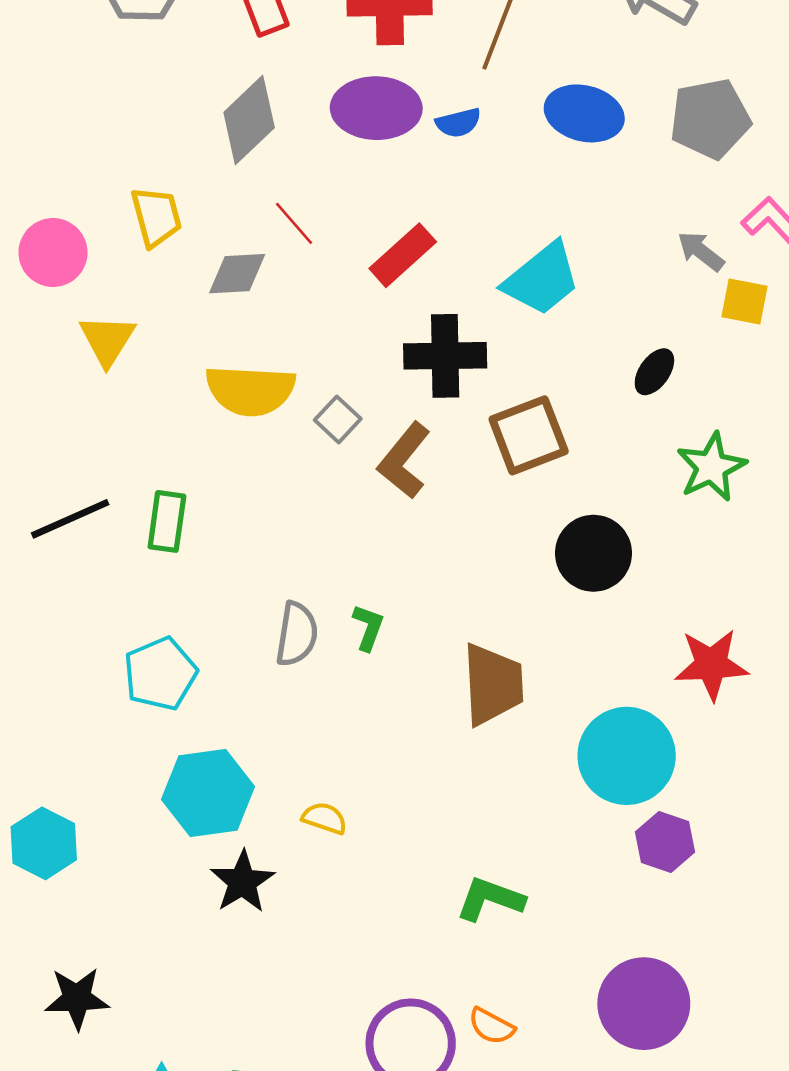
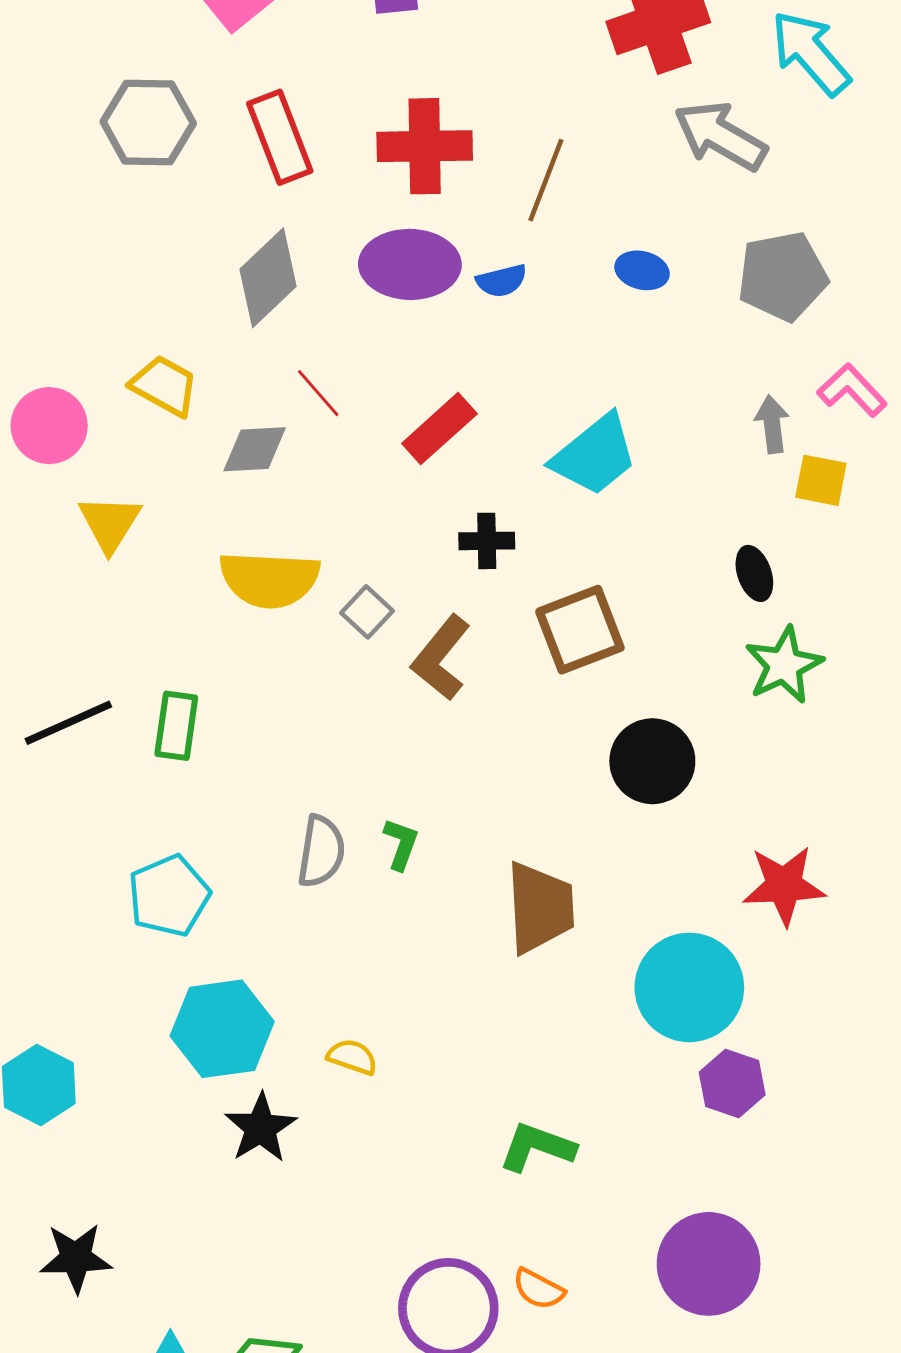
blue ellipse: (584, 113) -> (642, 270), size x0.6
yellow trapezoid: (156, 217) -> (164, 386), turned -46
gray arrow: (701, 251) -> (772, 424), turned 45
black cross: (445, 356) -> (487, 541), size x0.6
black ellipse: (654, 372) -> (754, 573), moved, turned -54

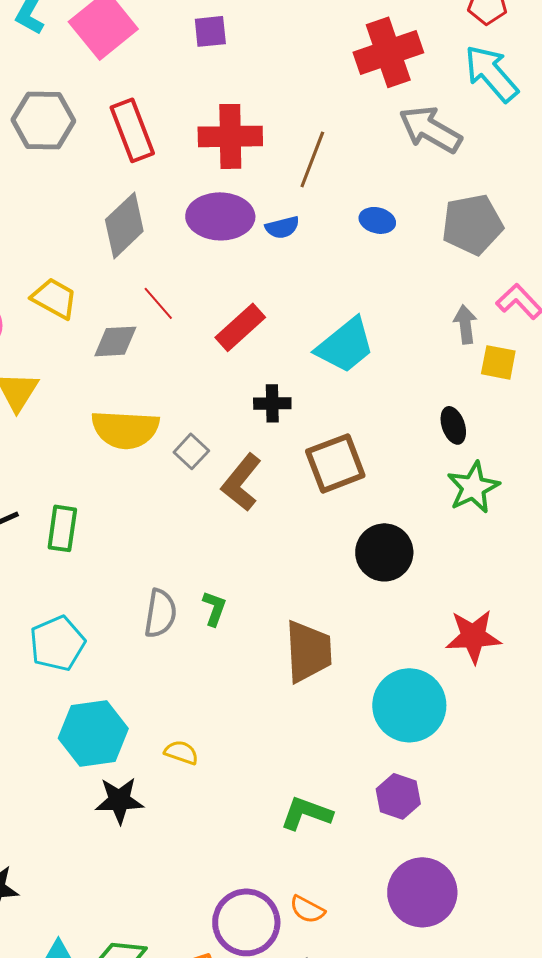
purple hexagon: (732, 1084) -> (398, 796), moved
black star: (261, 1128) -> (119, 800), turned 30

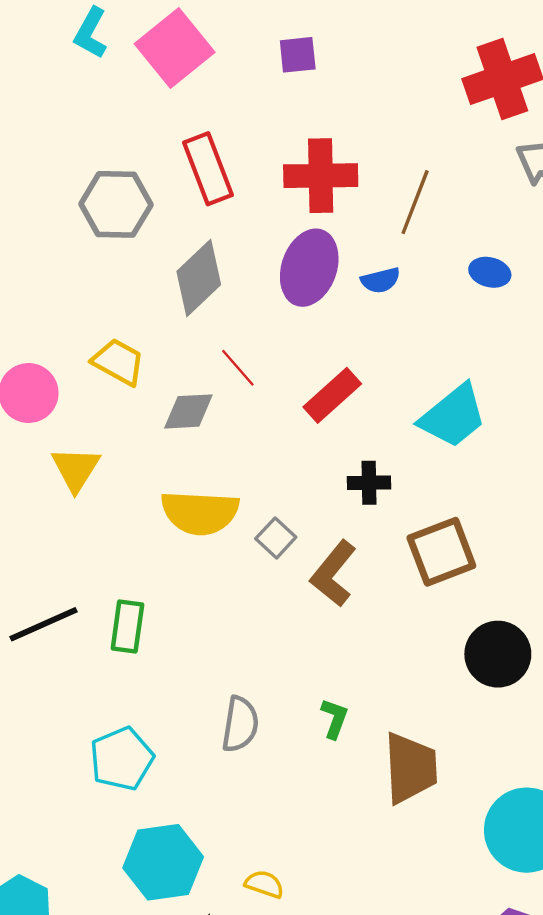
gray hexagon: (43, 120) -> (116, 204), moved
purple ellipse: (220, 216) -> (309, 268), turned -72
green L-shape: (214, 608) -> (335, 719), moved

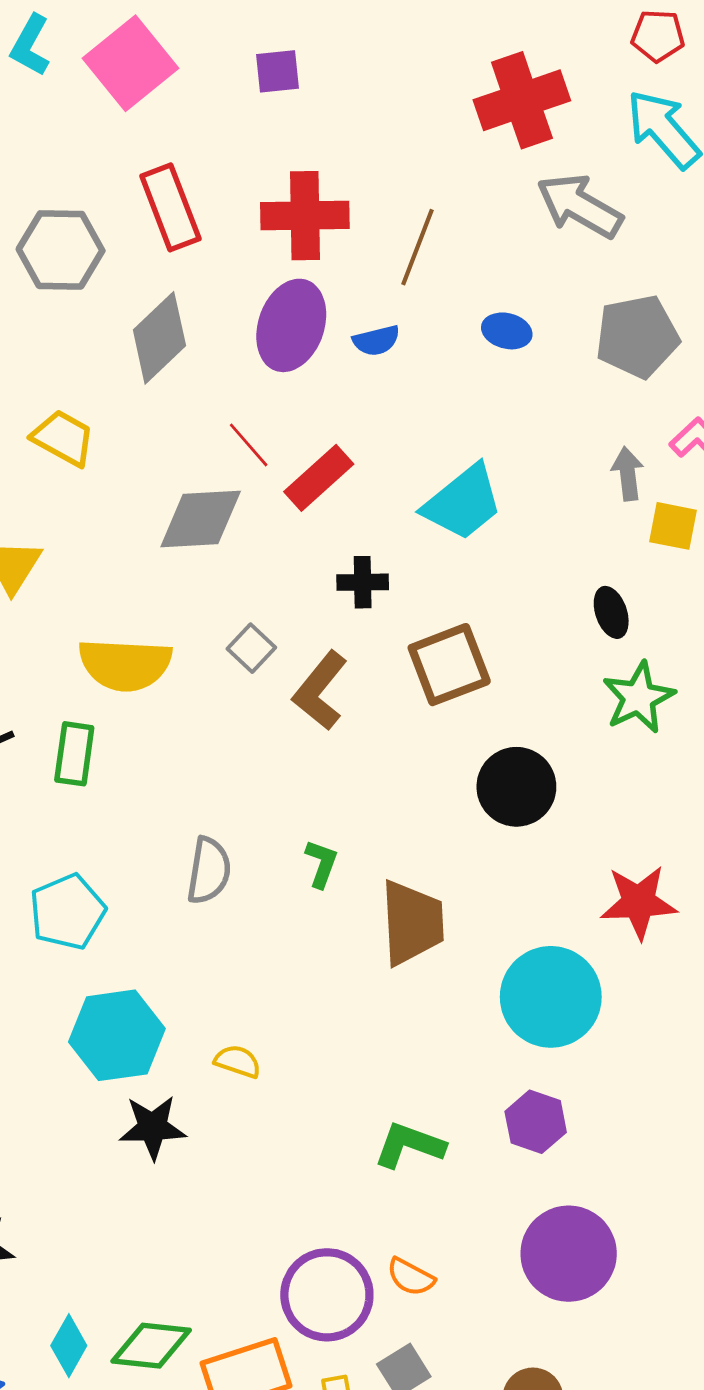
red line: (238, 368) -> (249, 445), moved
gray diamond: (188, 411) -> (201, 519), moved, size x1.4
yellow semicircle: (200, 513) -> (125, 665), moved

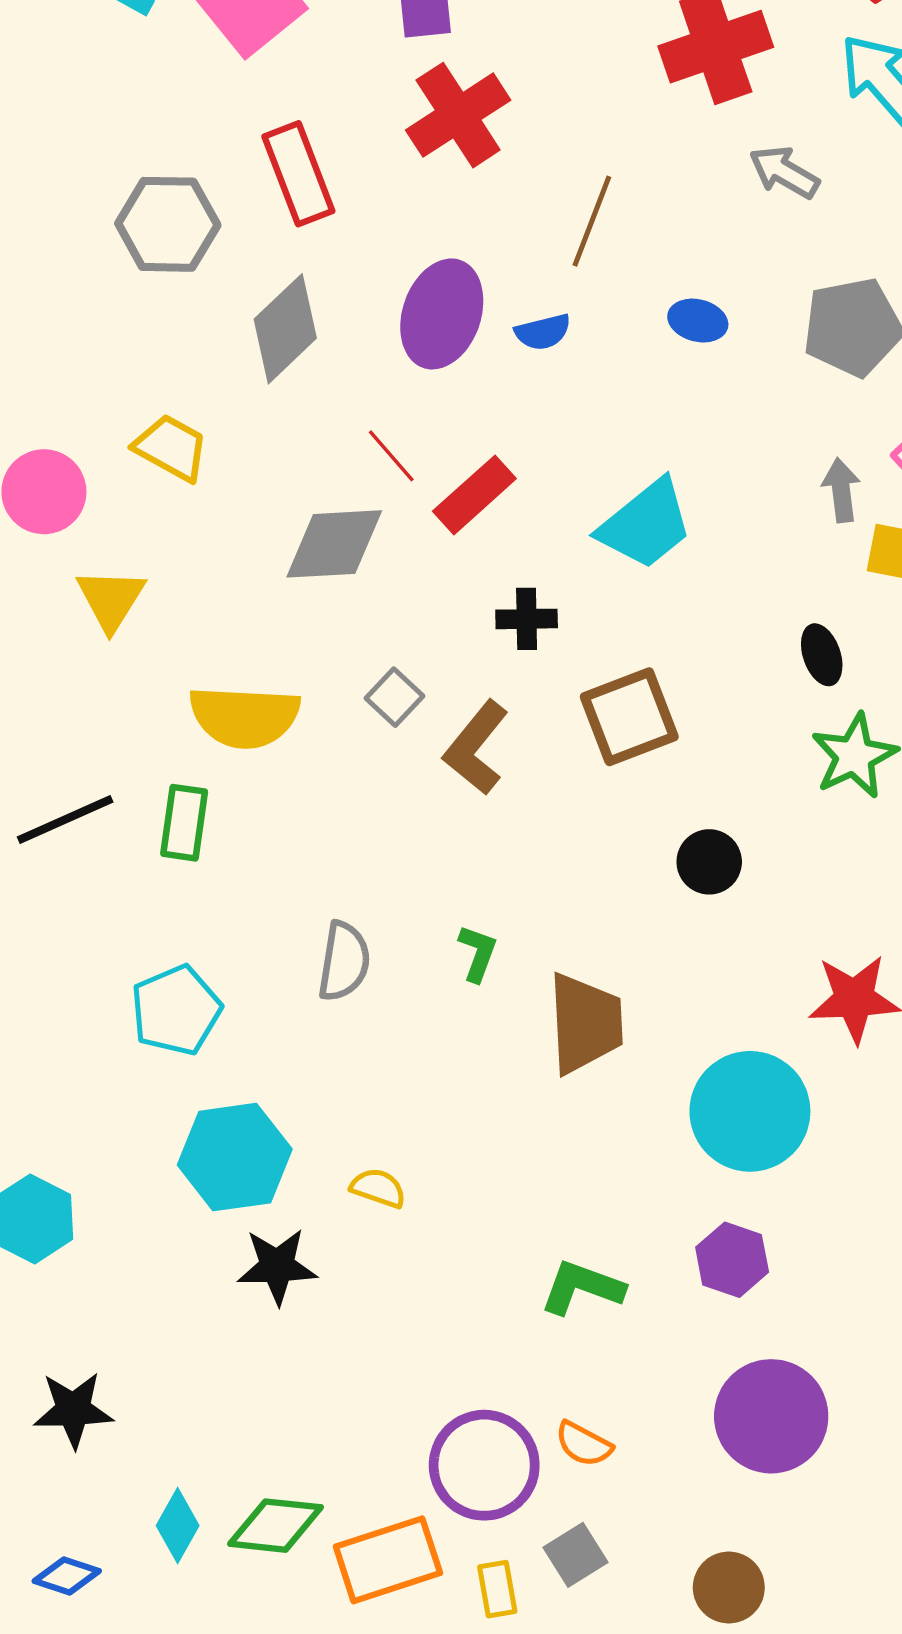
gray arrow: (580, 206) -> (784, 172), size x0.7
red cross: (305, 216) -> (458, 115), moved, turned -32
black circle: (516, 787) -> (709, 862), size x0.7

